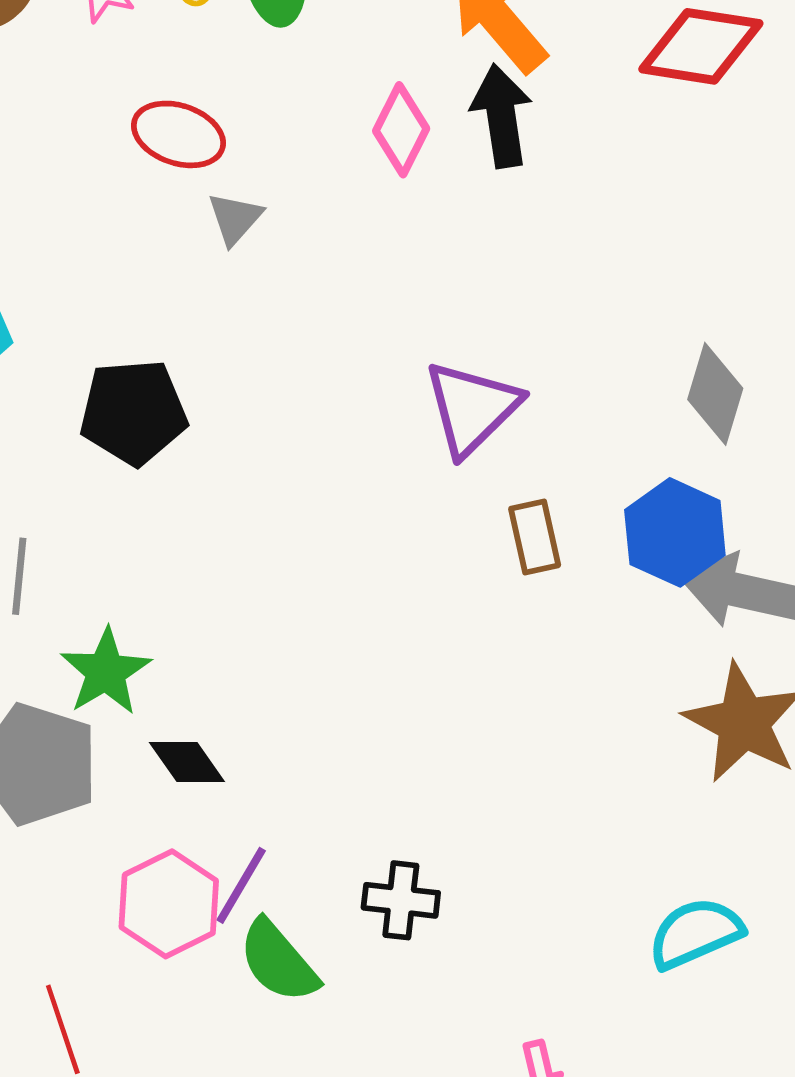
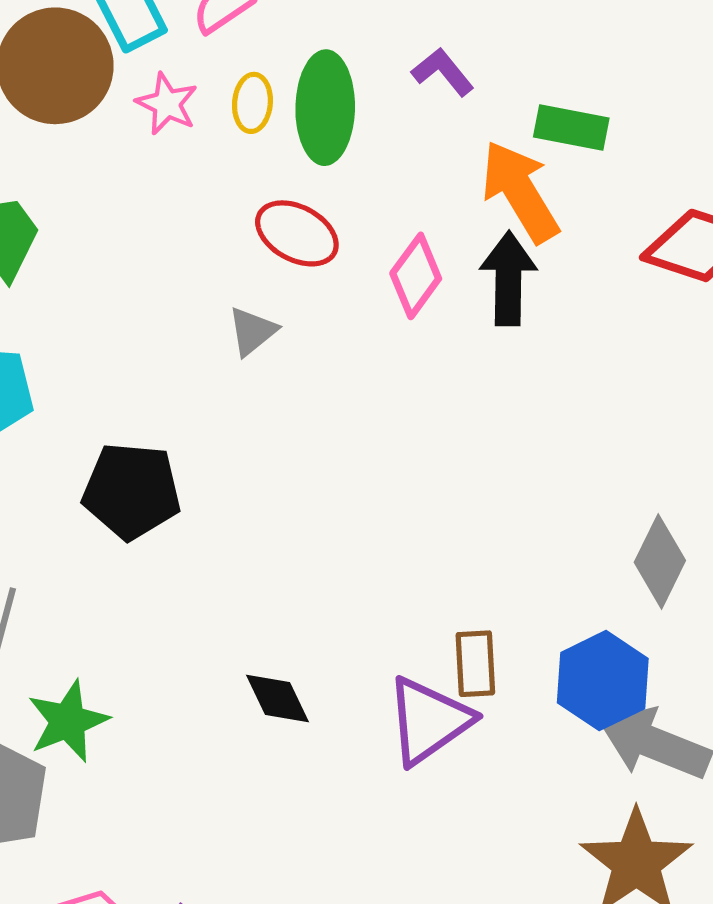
red ellipse: (178, 134) -> (297, 233), moved
purple triangle: (472, 408) -> (429, 721), moved
black diamond: (187, 762) -> (278, 698), moved

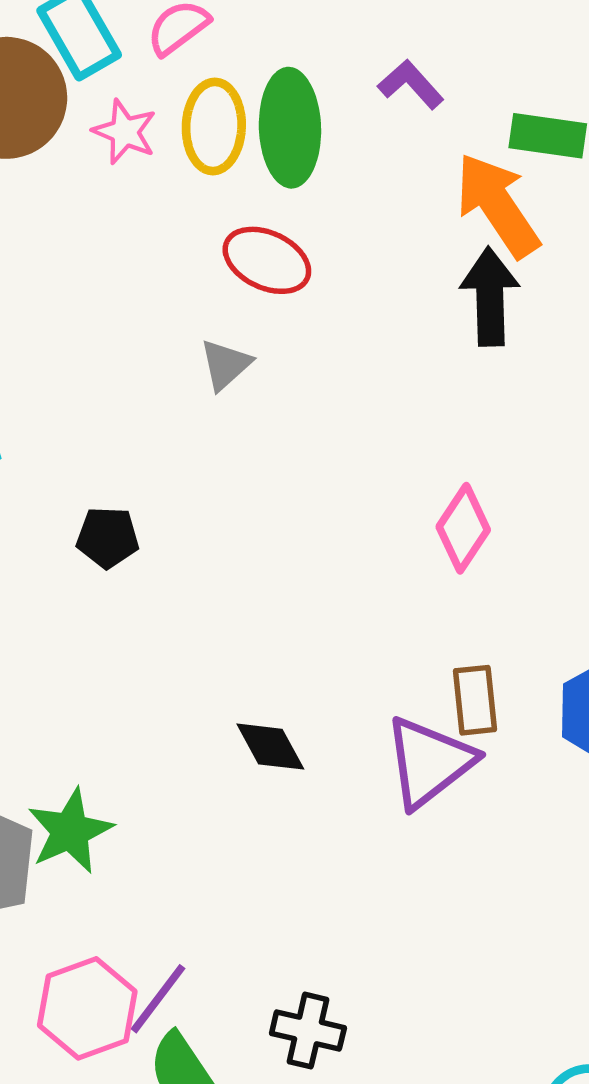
yellow ellipse: (252, 103) -> (214, 126), size x1.5
pink diamond: (416, 276) -> (463, 528), moved
black pentagon: (132, 491) -> (108, 537), size x0.6
green star: (68, 721) -> (70, 831), moved

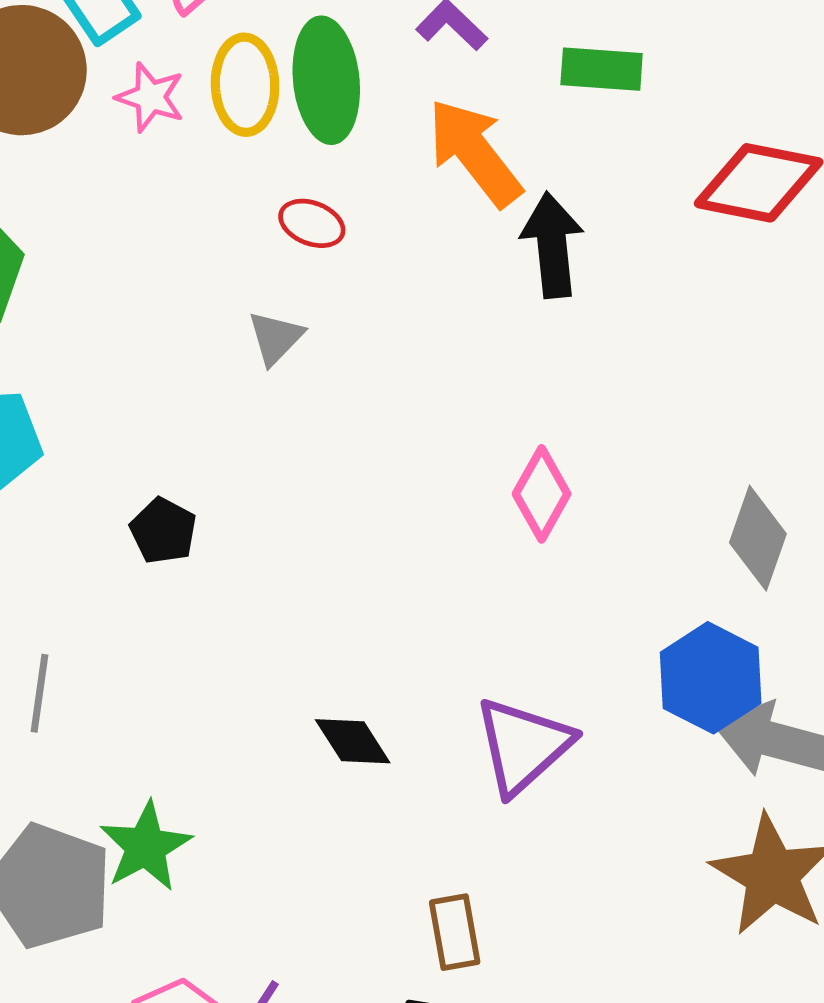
orange arrow: (498, 205) -> (475, 153), moved
red ellipse: (267, 260) -> (312, 223), size x0.7
black pentagon: (108, 537) -> (163, 531), turned 30
brown rectangle: (475, 700) -> (455, 932), moved

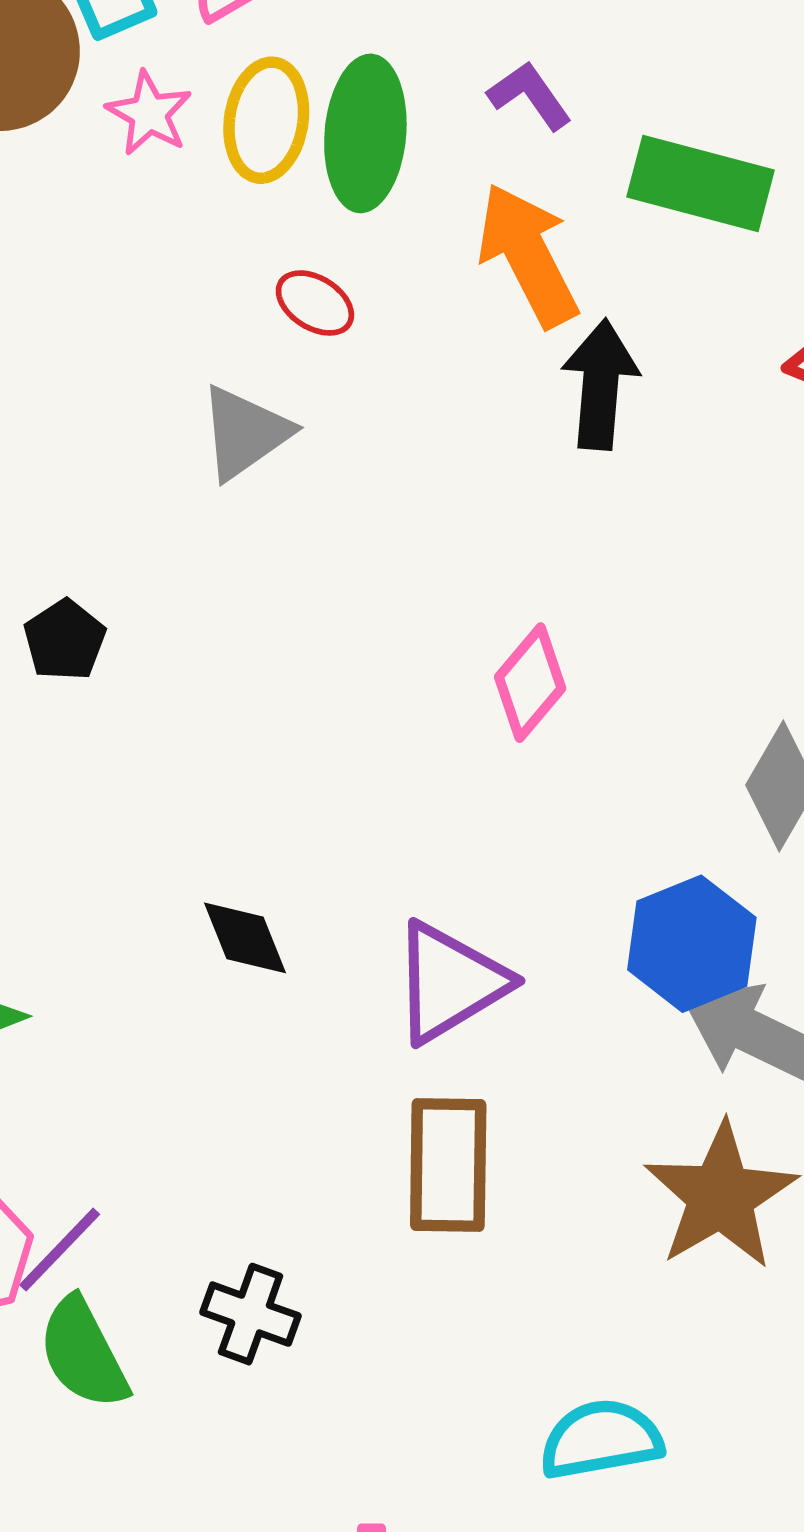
green rectangle: (602, 69) -> (700, 183), size x1.4
gray triangle: (276, 338) -> (245, 433), size x1.4
brown rectangle: (455, 932) -> (448, 1165), moved, size x1.5

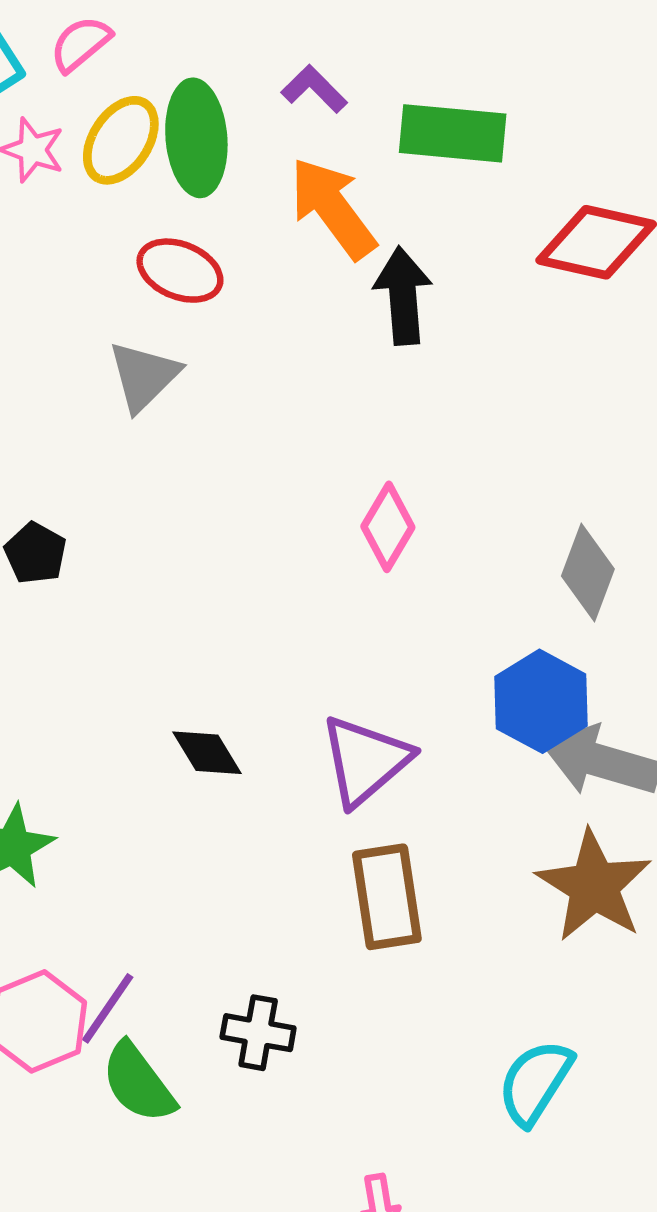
yellow ellipse: (266, 120) -> (121, 140), turned 34
red ellipse: (315, 303) -> (180, 271), size x1.4
cyan semicircle: (601, 1439) -> (535, 1082), turned -38

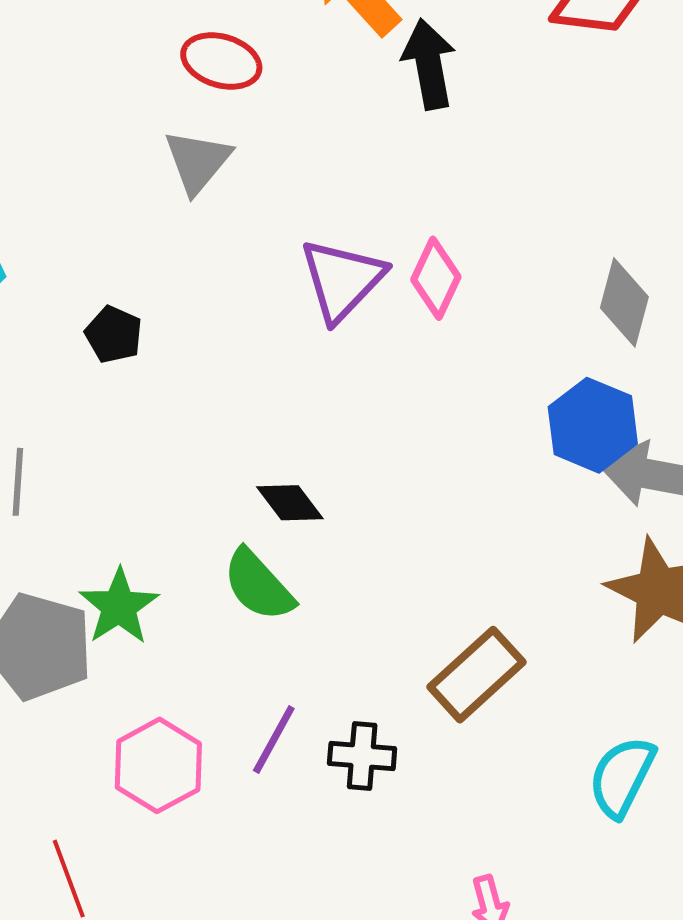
purple triangle: (365, 760) -> (342, 280), moved
brown rectangle: (387, 897) -> (477, 675), moved, turned 62
purple line: (108, 1008) -> (274, 740), moved
green semicircle: (138, 1083) -> (258, 585), moved

